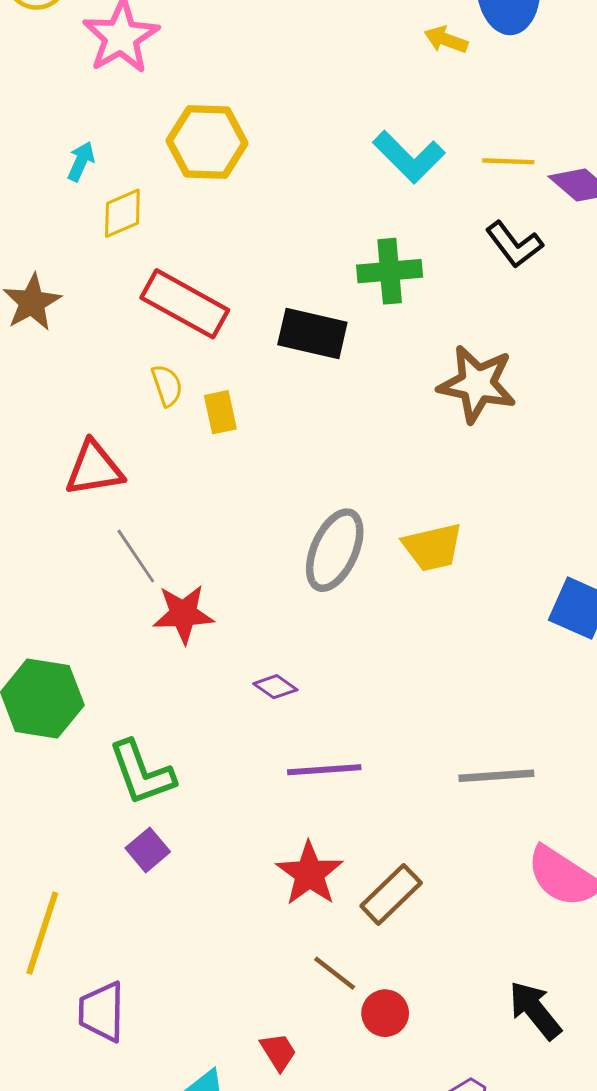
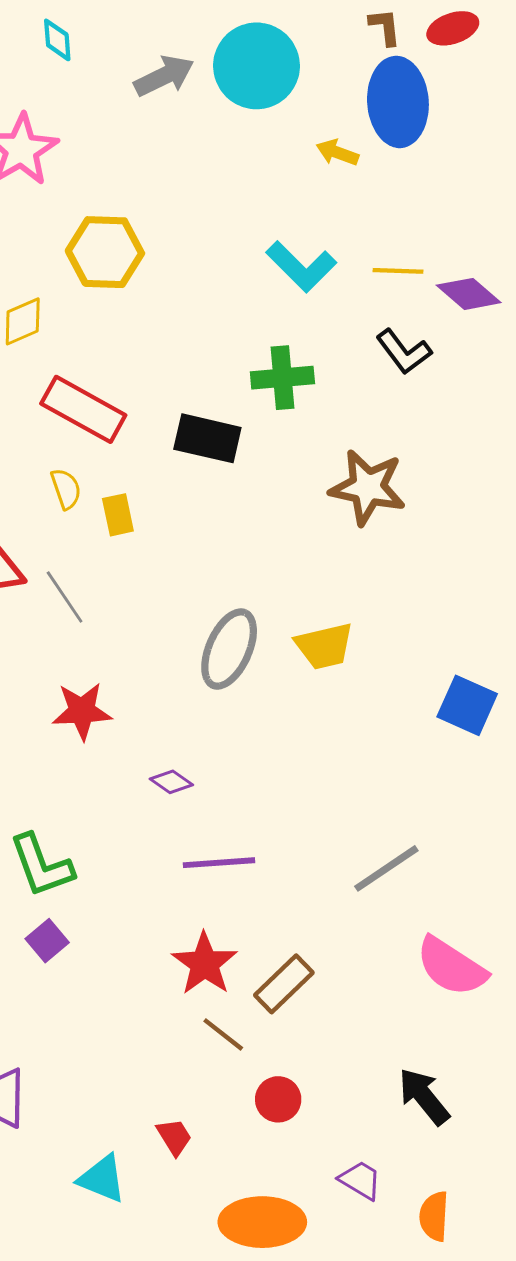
gray line: (136, 556) -> (65, 597), moved
gray line: (496, 776) -> (386, 868), turned -30
brown line: (335, 973) -> (223, 1034), moved

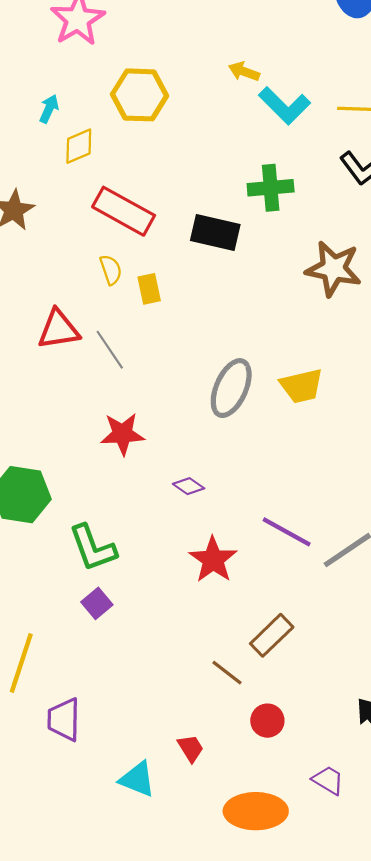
yellow arrow: (337, 152) -> (244, 72), moved
purple line: (219, 863) -> (287, 532), moved, turned 33
red star: (205, 964) -> (213, 560), moved

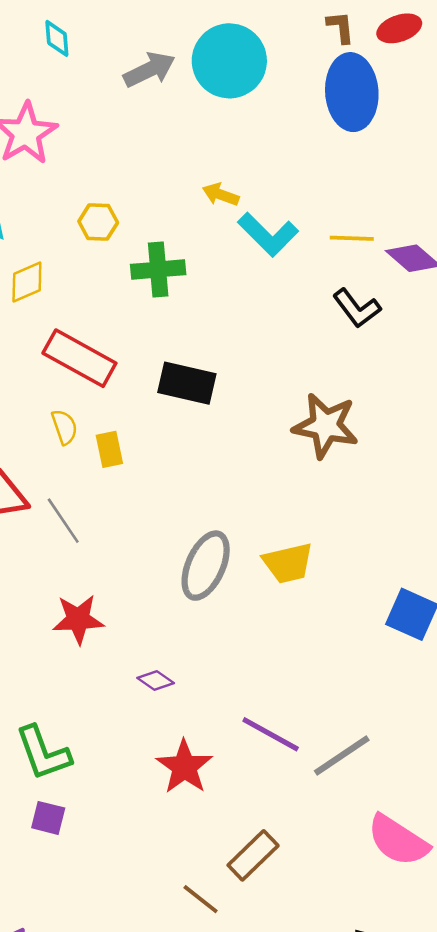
yellow hexagon: (140, 95) -> (98, 222), size x0.6
green cross: (271, 188) -> (158, 269), moved
purple square: (97, 603) -> (48, 818), turned -36

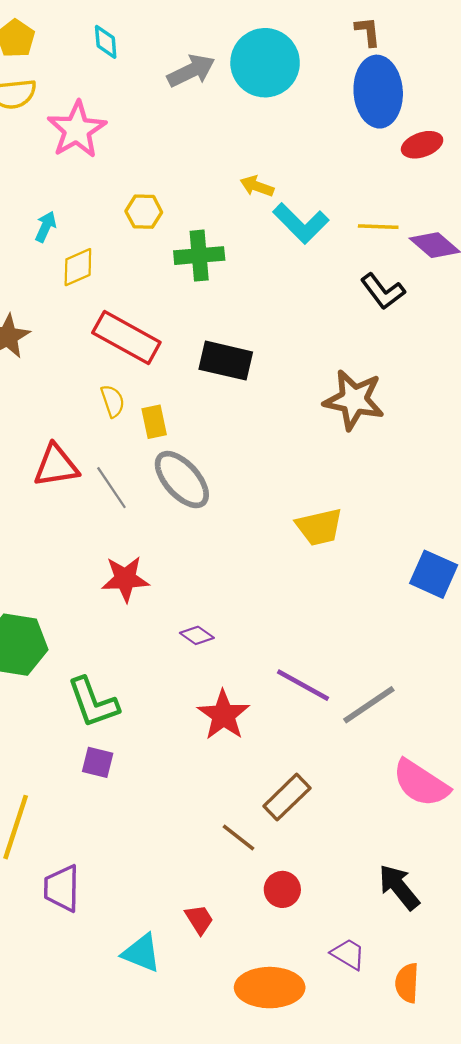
red ellipse: (399, 28) -> (422, 145), moved
gray ellipse: (206, 566) -> (182, 480), moved, turned -66

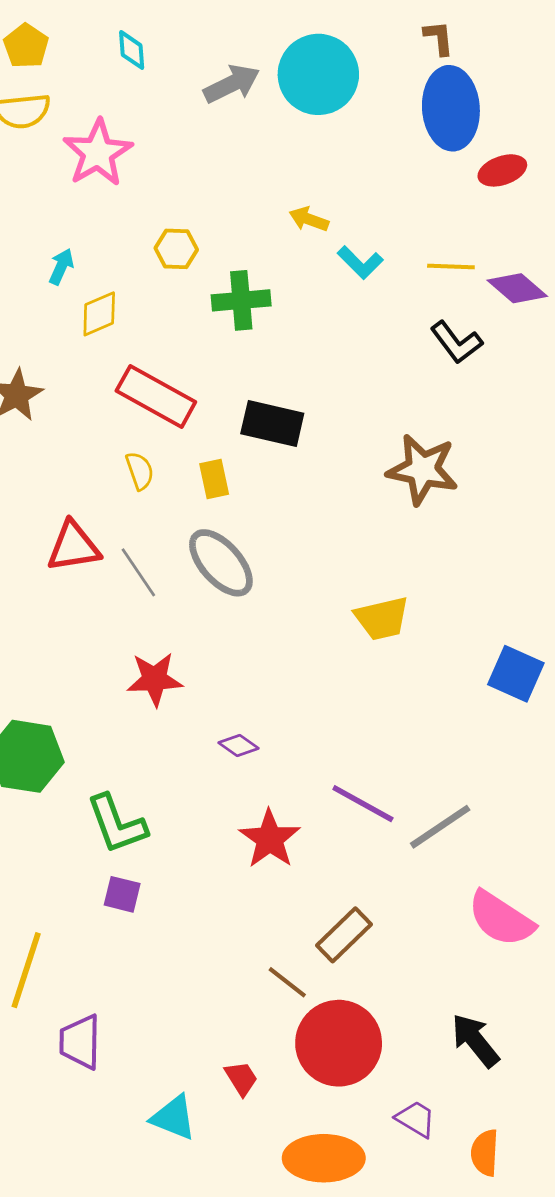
cyan L-shape: (301, 223) -> (360, 262), size x0.7
yellow rectangle: (154, 422) -> (214, 479), moved
red circle: (282, 889) -> (339, 1043), size x2.0

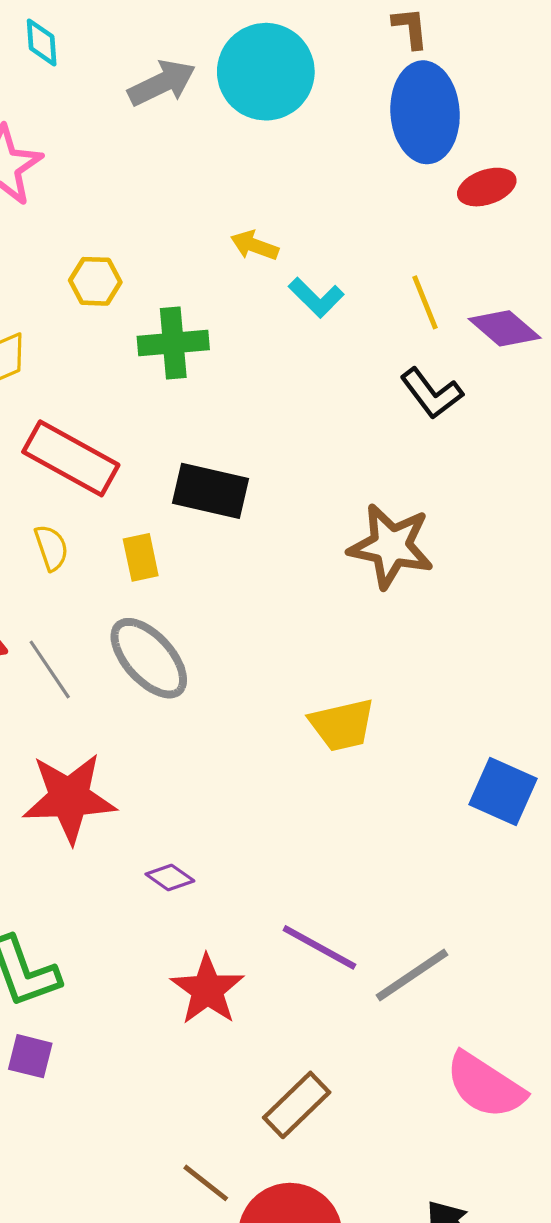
yellow line: (451, 267) -> (425, 302), turned 66
red star: (155, 679) -> (69, 798), size x1.4
brown line: (287, 982) -> (206, 1183), moved

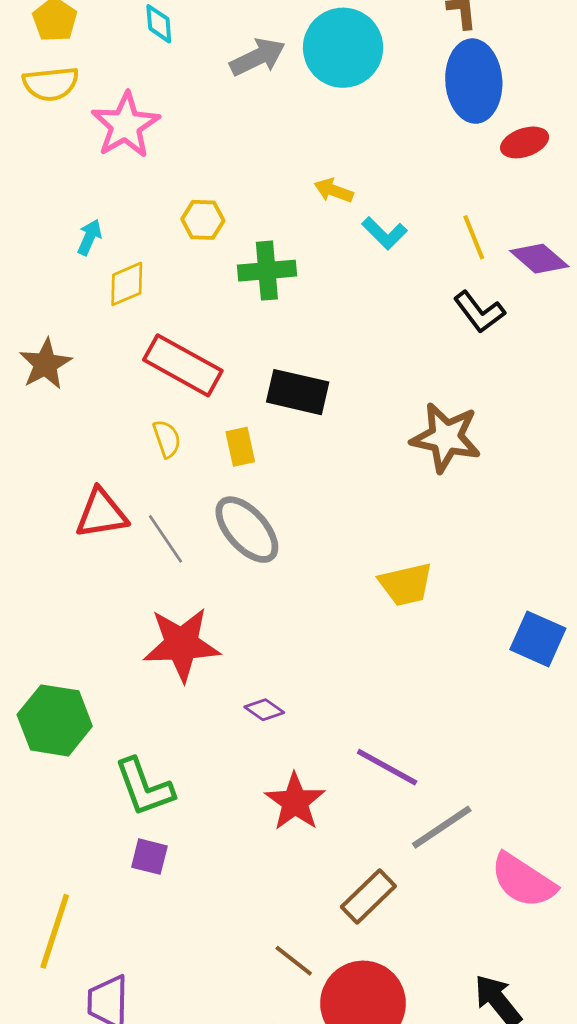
gray line: (412, 975) -> (442, 827), moved

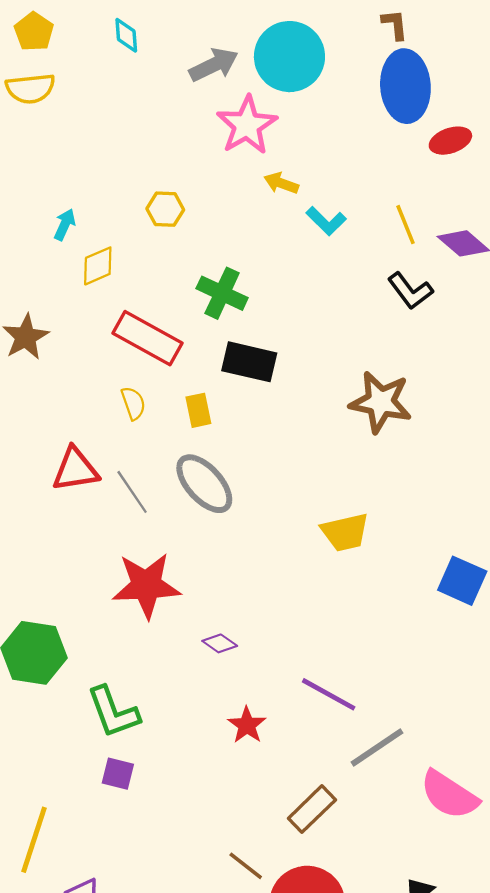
pink star: (125, 125) -> (247, 125), moved
green cross: (267, 271) -> (222, 293), moved, turned 30
red star: (295, 802) -> (247, 725), size x0.7

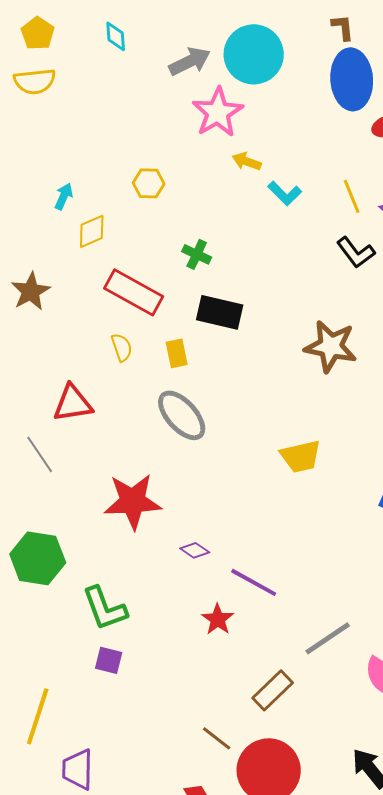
green cross: (222, 293) -> (197, 254), size x0.7
gray line: (132, 492) -> (40, 454), moved
purple line: (329, 694) -> (254, 582), moved

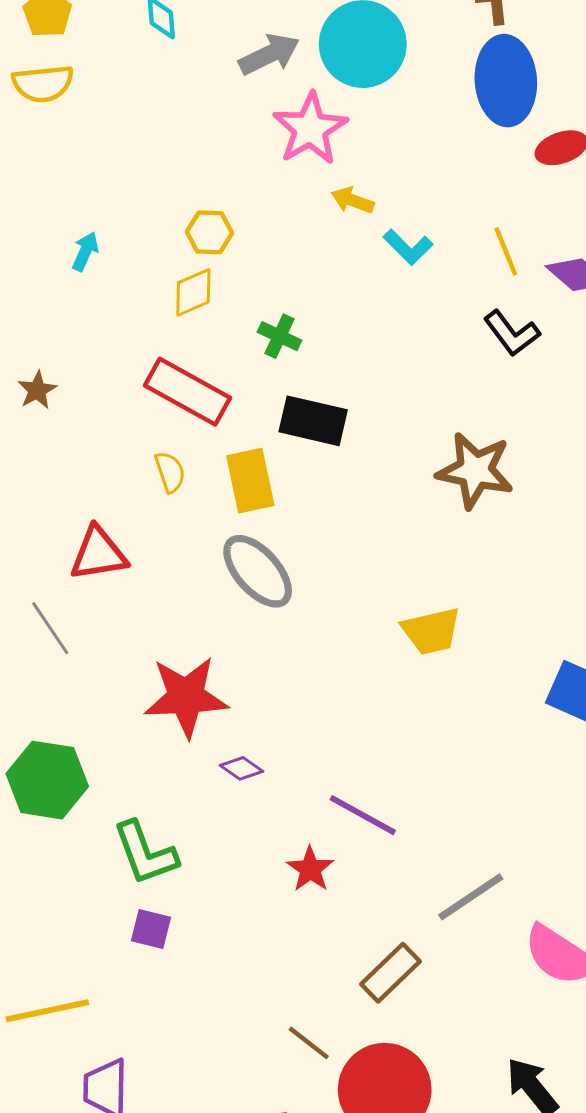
yellow diamond: (92, 231) -> (193, 292), moved
brown star: (31, 291) -> (37, 390), size x0.7
yellow rectangle: (177, 353) -> (250, 481), size x1.5
purple diamond: (195, 550) -> (242, 768), moved
yellow line: (38, 716) -> (47, 1011), turned 60

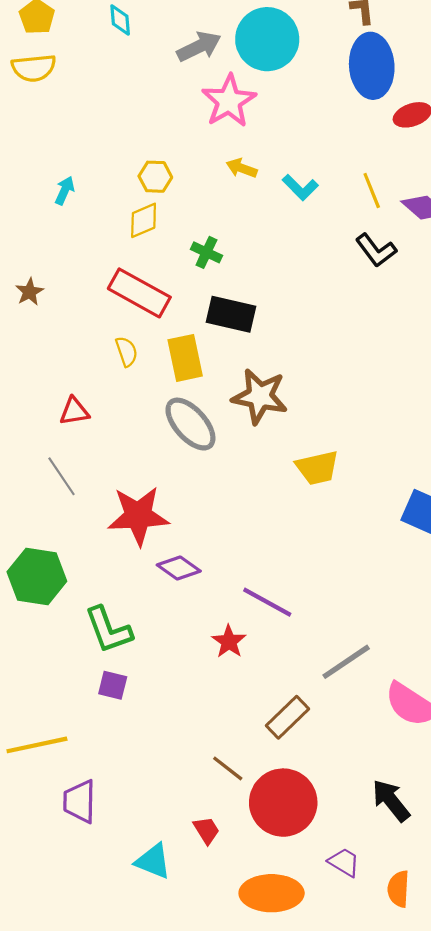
yellow arrow: (353, 200) -> (242, 168), moved
brown star: (475, 470) -> (260, 396), moved
red triangle: (98, 554) -> (74, 411), size x0.7
gray line: (50, 628) -> (61, 476), moved
purple diamond: (242, 768) -> (179, 568), size x1.4

